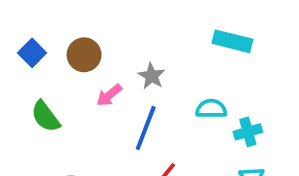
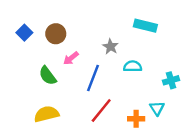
gray star: (152, 76) -> (110, 47), moved
green semicircle: (46, 116) -> (48, 76), moved
cyan cross: (248, 132) -> (171, 80), moved

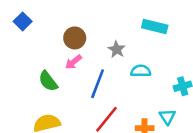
blue square: (24, 33) -> (23, 21), moved
brown circle: (56, 34) -> (75, 38), moved

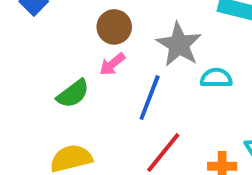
gray star: (117, 49) -> (179, 45), size x1.6
green semicircle: (48, 81) -> (73, 94), turned -90

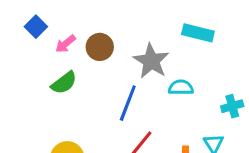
pink arrow: (112, 64) -> (65, 44), moved
green semicircle: (73, 94) -> (64, 83), moved

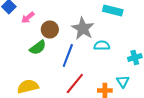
brown circle: (100, 47) -> (50, 30), moved
green semicircle: (64, 83) -> (38, 48), moved

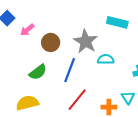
green semicircle: (38, 48) -> (38, 72), moved

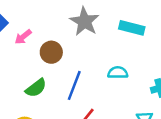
gray star: (86, 41) -> (84, 22), moved

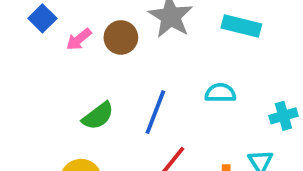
brown circle: (51, 52) -> (121, 37), moved

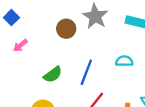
blue square: (42, 18) -> (11, 18), moved
pink arrow: (79, 39) -> (20, 45), moved

